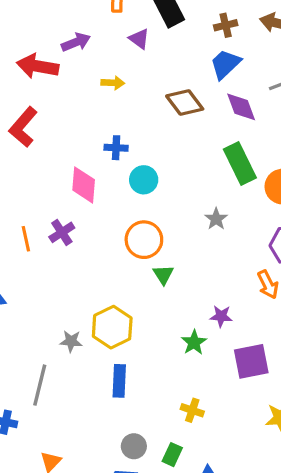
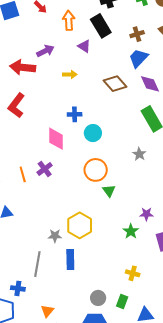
blue rectangle: (119, 381) -> (70, 259), moved

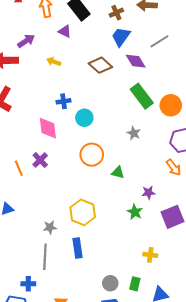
yellow arrow: (70, 74) -> (54, 62), turned -152
green triangle: (109, 191) -> (118, 172), moved, turned -32
gray star: (55, 236) -> (50, 227), moved
yellow cross: (133, 273) -> (150, 255), moved

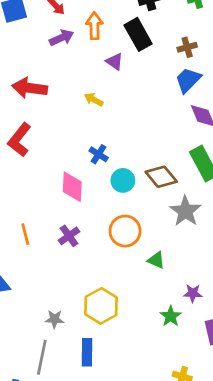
purple arrow: (26, 41) -> (62, 38), moved
brown diamond: (100, 65) -> (161, 177), moved
blue cross: (64, 101) -> (99, 154), turned 32
gray star: (134, 133) -> (185, 211), size x1.6
purple cross: (40, 160) -> (69, 236), moved

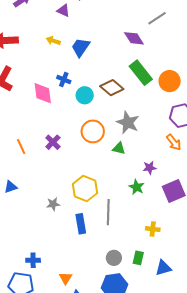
blue trapezoid: (188, 80) -> (81, 47), moved
pink diamond: (72, 187) -> (43, 93), moved
gray star: (185, 211) -> (128, 123), moved
gray line: (42, 357) -> (108, 212), moved

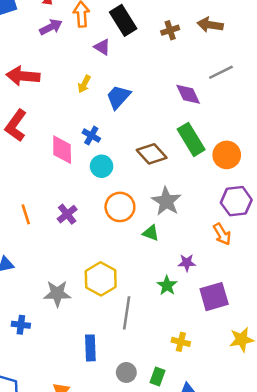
yellow arrow: (53, 41) -> (84, 84), turned -88
cyan circle: (85, 95) -> (102, 166), moved
gray star: (53, 204) -> (57, 294), size x1.5
blue rectangle: (81, 224) -> (90, 348), moved
blue cross: (33, 260) -> (21, 325), moved

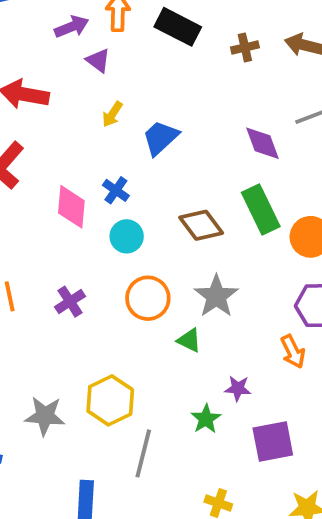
black rectangle: (123, 20) -> (178, 27), turned -36
purple triangle: (102, 47) -> (98, 60), moved

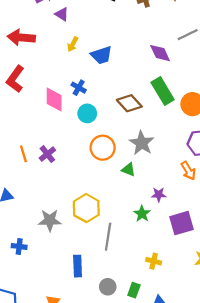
blue trapezoid: (160, 138) -> (101, 55), turned -150
purple cross: (70, 302) -> (47, 154), moved

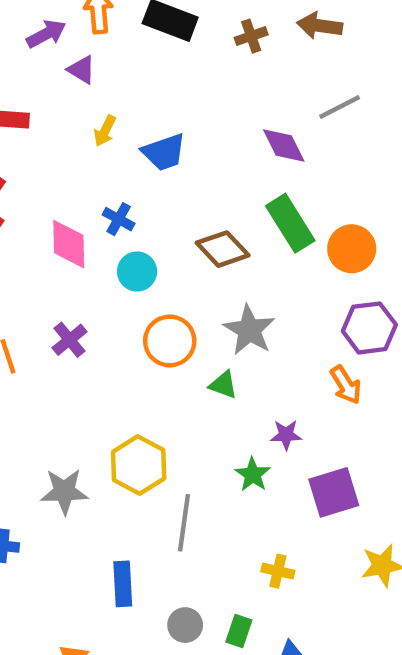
purple cross: (47, 154) -> (69, 340), moved

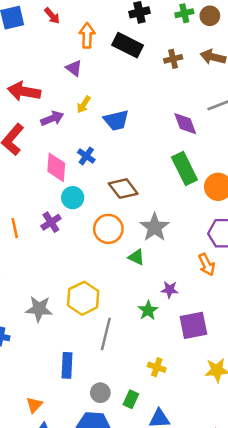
purple arrow: (46, 34) -> (52, 118), moved
brown diamond: (223, 249) -> (123, 189), moved
cyan circle: (137, 272) -> (73, 198), moved

